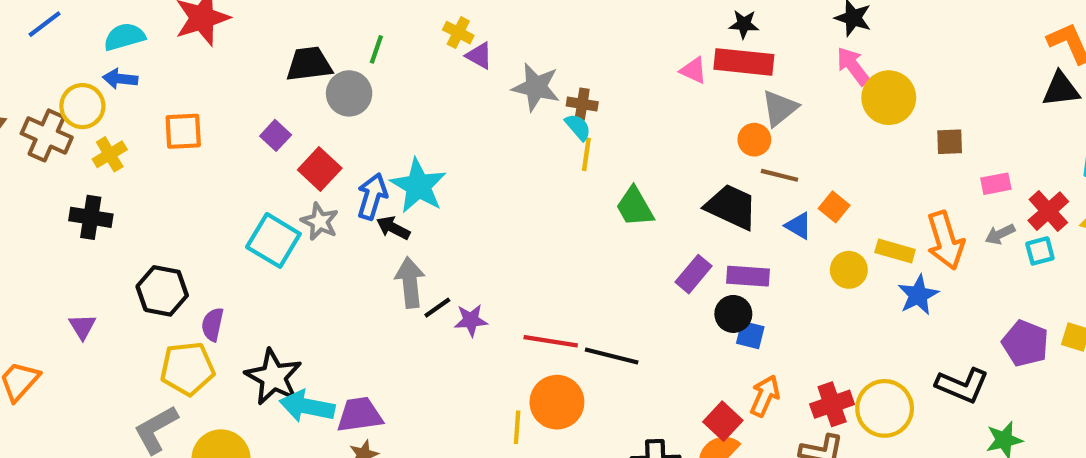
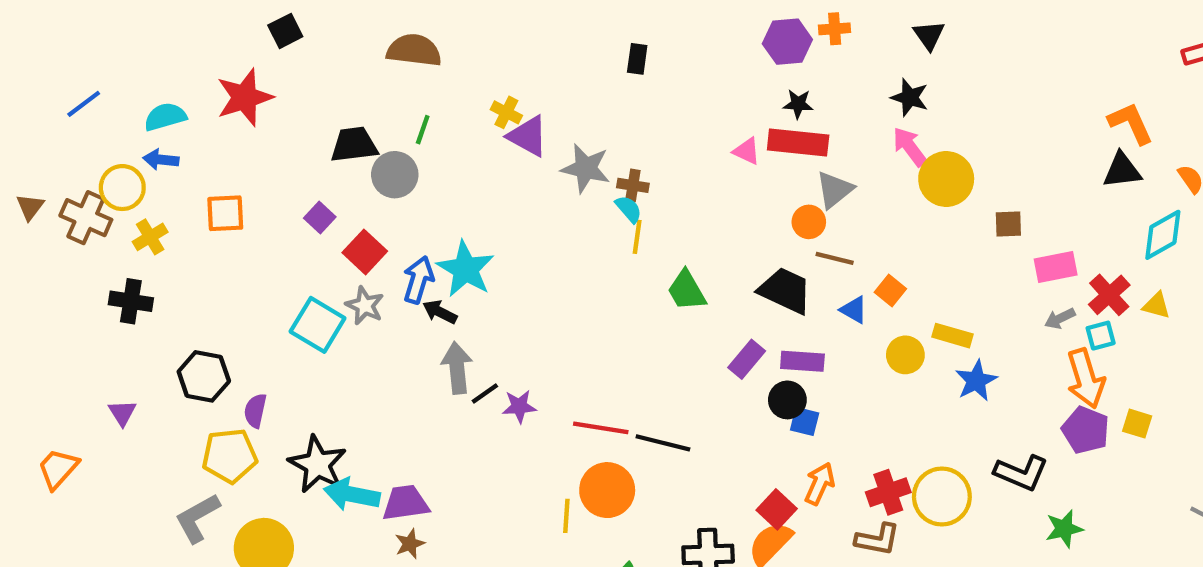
purple triangle: (479, 56) -> (528, 136), size x1.5
pink rectangle: (996, 184) -> (1056, 267), size x1.4
orange arrow: (945, 240) -> (1086, 379), moved

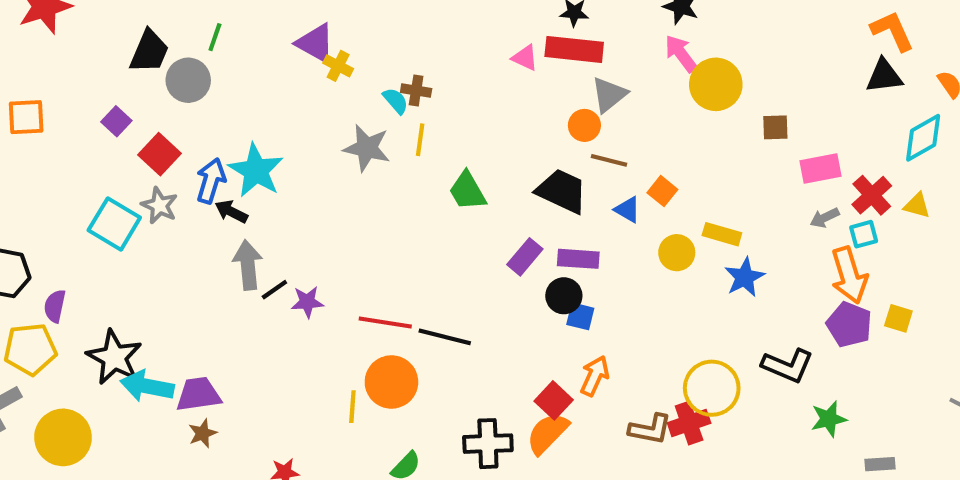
yellow cross: (506, 112) -> (338, 66), moved
black trapezoid: (354, 145) -> (149, 51), turned 120
gray star: (586, 168) -> (367, 148), moved
cyan semicircle: (629, 209) -> (396, 101), moved
red cross: (888, 492) -> (689, 423), moved

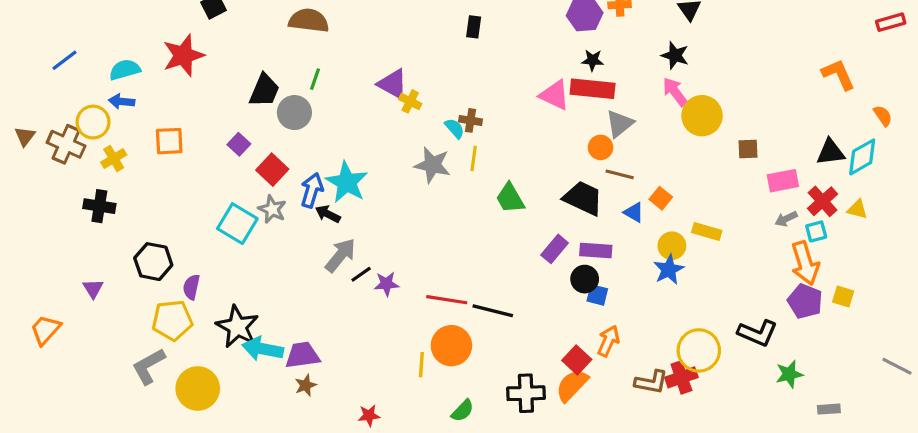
pink triangle: (525, 58) -> (555, 95), size x1.5
black triangle: (884, 76) -> (830, 152), moved
gray arrow: (248, 265) -> (340, 255), turned 45
blue star: (745, 277) -> (669, 270), moved

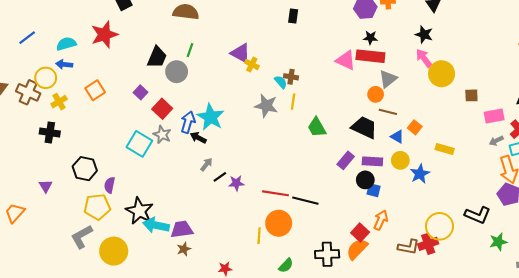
orange square: (169, 141) -> (95, 90), turned -30
yellow circle: (672, 246) -> (400, 160), moved
gray arrow: (340, 255) -> (206, 164), size x0.6

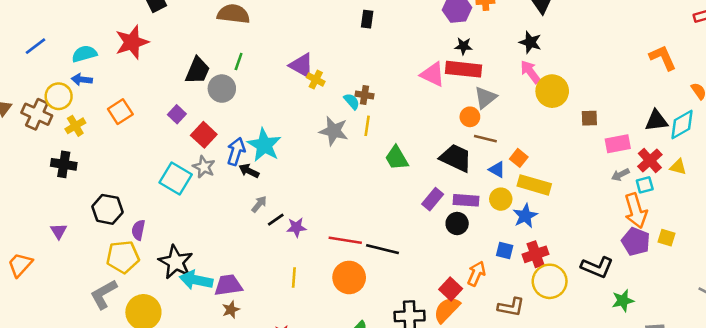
yellow rectangle: (445, 149) -> (534, 185), moved, size x1.4
blue square: (374, 190) -> (505, 250), moved
yellow line: (259, 236) -> (294, 277), moved
red cross: (428, 244) -> (535, 254), moved

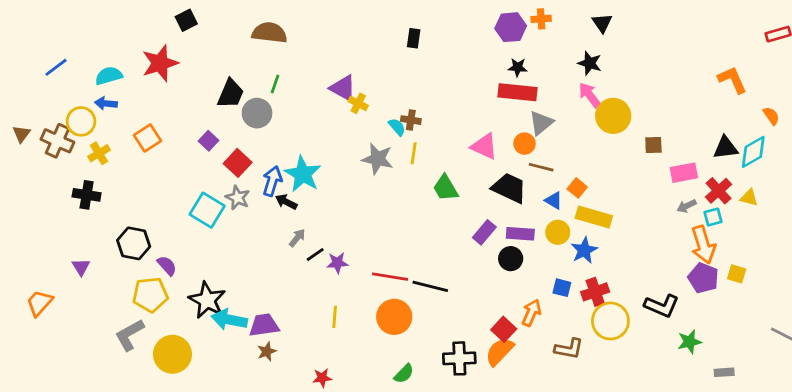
pink triangle: (433, 74) -> (484, 146), moved
purple semicircle: (138, 230) -> (167, 266), turned 126

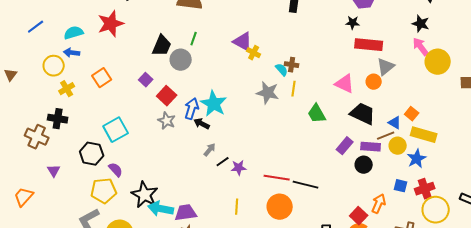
black star: (518, 67) -> (353, 23), moved
brown cross: (57, 141) -> (37, 137), moved
brown line: (541, 167) -> (386, 136), moved, turned -36
cyan square: (207, 210) -> (116, 130), moved, turned 30

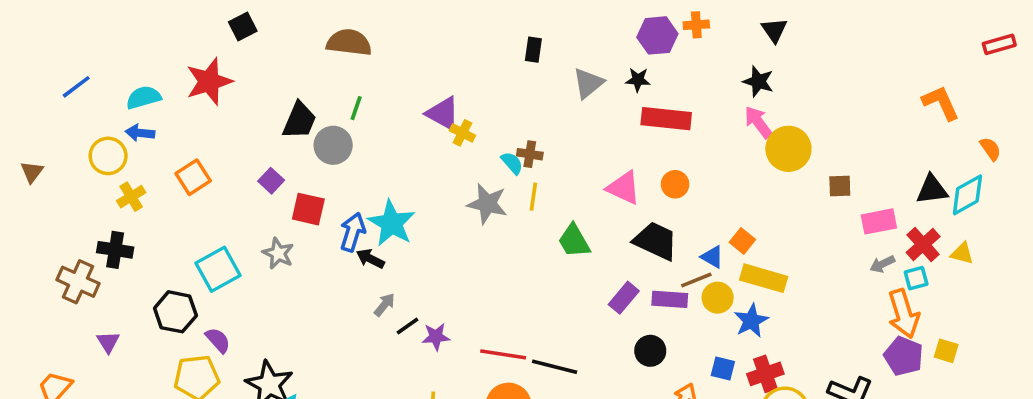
gray triangle: (386, 67) -> (588, 83), moved
red square: (167, 96) -> (308, 209), turned -30
gray star: (167, 121) -> (278, 253), moved
black circle: (364, 165) -> (650, 351), moved

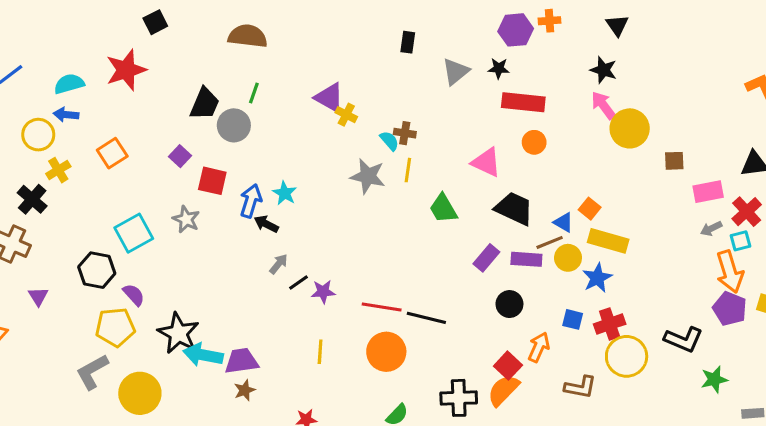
orange circle: (675, 184) -> (534, 142), moved
cyan star: (392, 223) -> (285, 193), size x0.6
black cross: (115, 250) -> (32, 199), moved, turned 32

